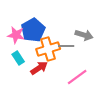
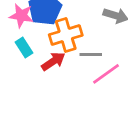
gray line: (66, 46) -> (91, 54), moved

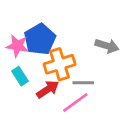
pink line: (106, 74) -> (75, 102), moved

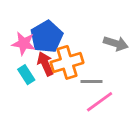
red arrow: (48, 89) -> (45, 64), moved, turned -80
pink line: (75, 102) -> (100, 102), moved

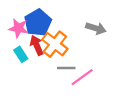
orange cross: (67, 62) -> (55, 44), turned -35
gray line: (91, 81) -> (66, 68), moved

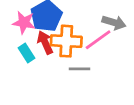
orange cross: (55, 44) -> (66, 41), turned -35
pink line: (82, 77) -> (98, 40), moved

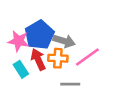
gray arrow: (114, 23) -> (64, 41), moved
orange cross: (66, 41) -> (58, 58), size x0.7

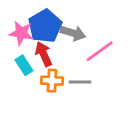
orange cross: (58, 58) -> (52, 81), moved

